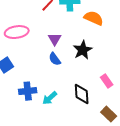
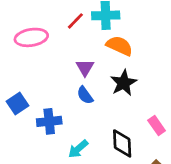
orange semicircle: (94, 18) -> (119, 46), moved
pink ellipse: (17, 32) -> (31, 37), moved
blue cross: (28, 91) -> (49, 121), moved

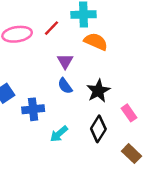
red line: (75, 21) -> (52, 28), moved
black star: (124, 83) -> (98, 91), moved
black diamond: (122, 143) -> (98, 129), turned 35

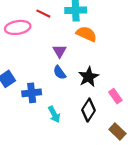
red line: (52, 28) -> (43, 14), moved, turned 72
cyan arrow: (59, 134) -> (54, 114), turned -77

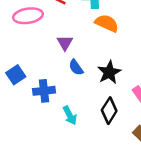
purple triangle: (60, 51) -> (65, 43), moved

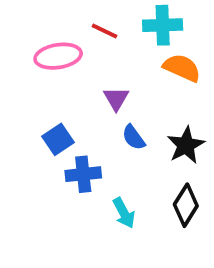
blue square: (16, 75) -> (58, 139), moved

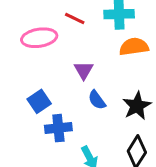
orange semicircle: (182, 68) -> (134, 47), turned -32

